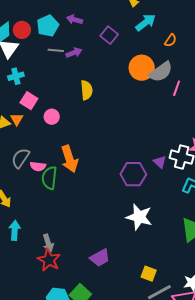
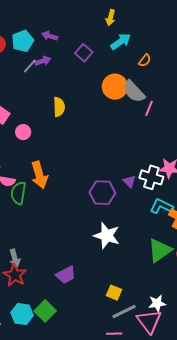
gray line: (56, 50) -> (30, 66), turned -56
purple arrow: (74, 53) -> (43, 61), moved
gray semicircle: (161, 72) -> (134, 91), turned 80

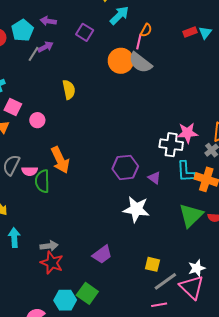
pink line: (149, 108) -> (139, 42), moved
purple triangle: (129, 181) -> (154, 178), moved
cyan L-shape: (162, 206) -> (186, 172), turned -110
gray arrow: (15, 258) -> (49, 246), turned -72

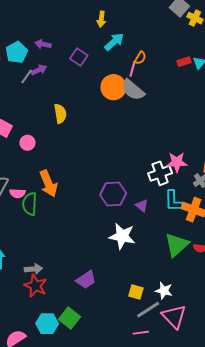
white cross: (171, 145) -> (160, 173), turned -30
white star: (197, 268) -> (164, 291), moved, turned 30

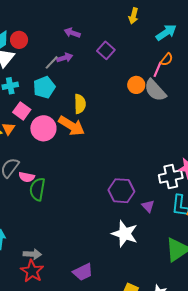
cyan arrow: (114, 42) -> (166, 32), moved
cyan pentagon: (17, 52) -> (44, 87), moved
orange circle: (114, 87) -> (136, 85), size x0.7
pink circle: (27, 143) -> (43, 128), size x1.6
orange arrow: (48, 184) -> (72, 126), moved, turned -44

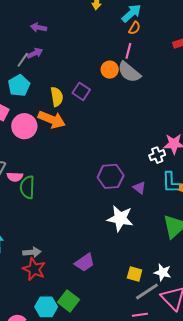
purple square: (106, 50) -> (81, 91), moved
orange semicircle: (167, 59) -> (134, 28), moved
white cross: (171, 177) -> (157, 155), size x0.7

